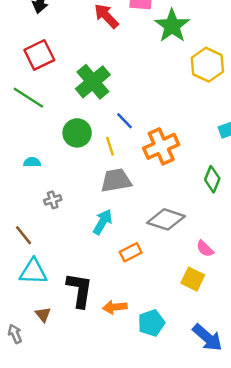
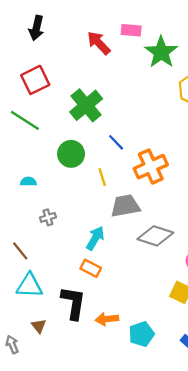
yellow line: (110, 146) -> (102, 177), moved
gray trapezoid: (116, 180) -> (125, 206), moved
orange rectangle: (131, 252) -> (91, 268), moved, turned 54

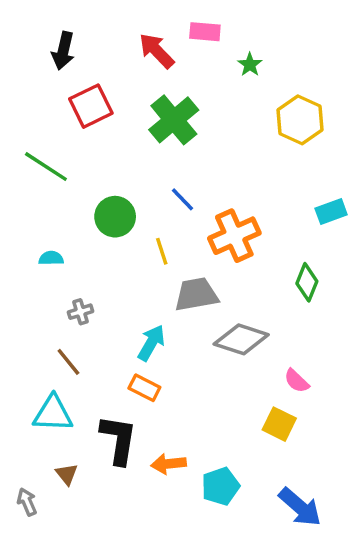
black arrow: (36, 28) -> (63, 51), moved
green star: (161, 52) -> (250, 65), size x0.5
red square: (35, 80) -> (91, 106), moved
green cross: (86, 105) -> (174, 120), moved
brown line: (20, 251) -> (68, 362), moved

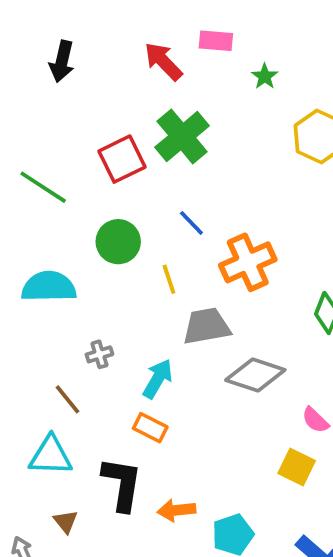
red square: (91, 106) -> (122, 159), moved
cyan semicircle: (51, 258) -> (49, 287), size x2.0
gray cross: (80, 312) -> (99, 354), moved

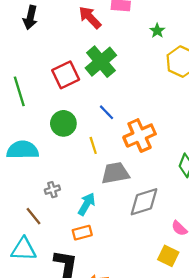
green star: (265, 76) -> (157, 31), moved
green line: (43, 187) -> (19, 91), turned 40
gray diamond: (255, 375) -> (144, 202), turned -36
orange rectangle: (150, 428) -> (82, 233), turned -42

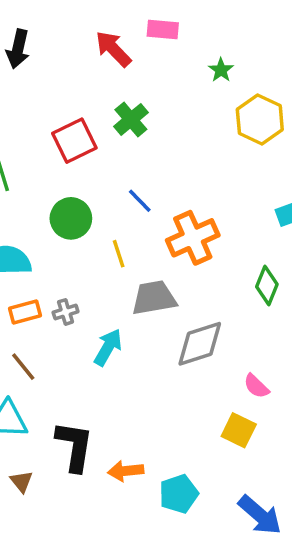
green cross: (101, 62) -> (131, 120), size x0.7
gray cross: (52, 190) -> (66, 312), moved
orange rectangle: (82, 233) -> (25, 312), moved

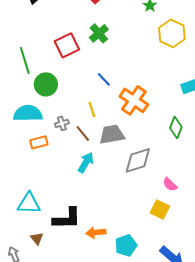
green circle: (71, 218) -> (46, 84), moved
orange cross: (193, 238) -> (134, 100), turned -32
gray cross: (66, 312) -> (62, 123), moved
brown line: (23, 367) -> (83, 133), moved
black L-shape: (74, 446) -> (67, 218), turned 80

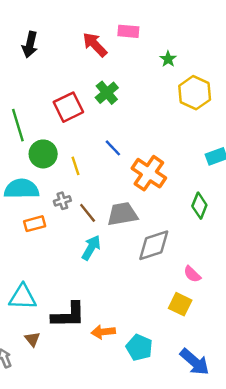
yellow line: (92, 109) -> (76, 166), moved
cyan pentagon: (126, 245) -> (139, 347), turned -30

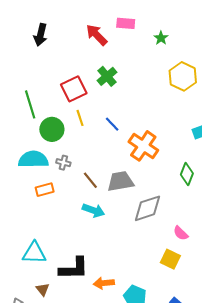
green star: (168, 59) -> (161, 38), moved
yellow line: (76, 166) -> (80, 118), moved
gray cross: (62, 201) -> (63, 163), moved, turned 32
cyan arrow: (91, 248) -> (93, 210), turned 80

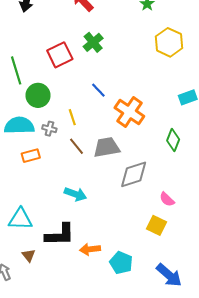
yellow line: (80, 118) -> (72, 117), moved
cyan arrow: (93, 210) -> (75, 194), moved

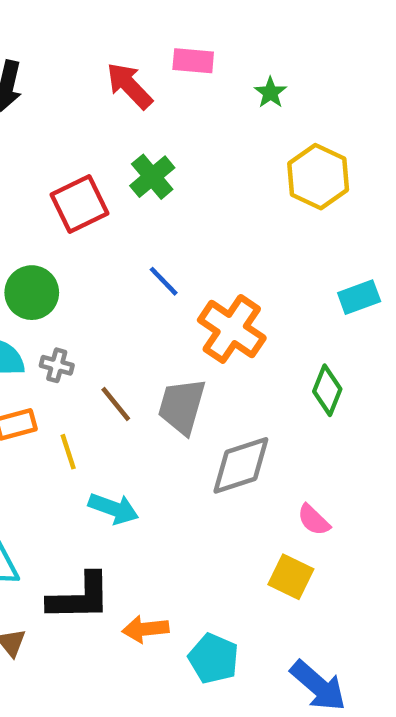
yellow line: (72, 117) -> (68, 452), moved
gray trapezoid: (107, 147) -> (182, 406), turned -64

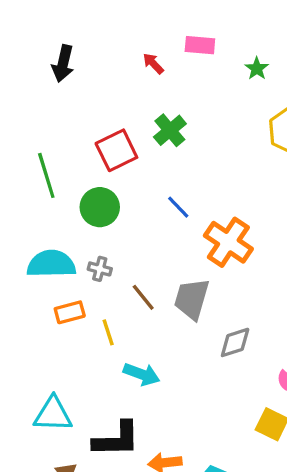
red arrow: (129, 86) -> (153, 63), size x0.6
green circle: (32, 293) -> (100, 207), moved
gray diamond: (241, 465) -> (235, 342), size x0.7

